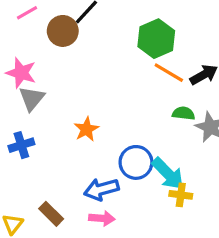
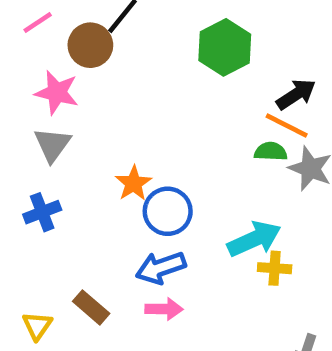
pink star: (21, 73) -> (57, 93), moved
orange line: (169, 73) -> (287, 125), moved
blue circle: (136, 162) -> (168, 211), moved
cyan arrow: (168, 174) -> (254, 239), turned -66

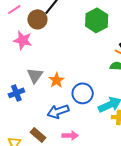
gray triangle: (52, 145) -> (35, 75), moved
blue circle: (168, 211) -> (83, 93), moved
blue arrow: (161, 268) -> (58, 111), moved

